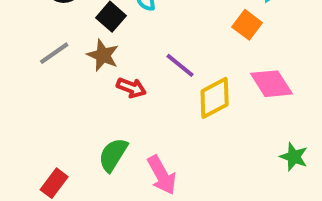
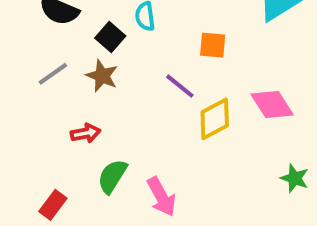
orange square: (247, 25) -> (213, 45), moved, turned -32
red arrow: (131, 88) -> (86, 133), moved, turned -32

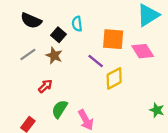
orange square: (213, 45) -> (113, 39), size x1.5
pink diamond: (272, 105) -> (143, 51), moved
red arrow: (86, 133) -> (45, 86), turned -32

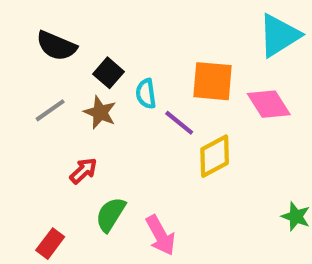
cyan semicircle: (77, 24) -> (146, 94), moved

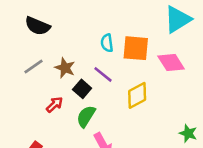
black square: (108, 73) -> (82, 89), moved
cyan semicircle: (146, 94) -> (107, 43), moved
purple line: (179, 123) -> (103, 74), moved
green semicircle: (111, 214) -> (86, 116), moved

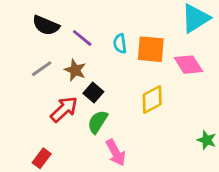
purple line: (103, 74) -> (82, 38), moved
red arrow: (55, 105) -> (64, 109), size x1.5

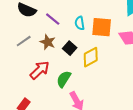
black square: (93, 93) -> (70, 48), moved
yellow diamond: (152, 99) -> (91, 57), moved

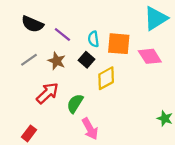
black square: (70, 48) -> (87, 60), moved

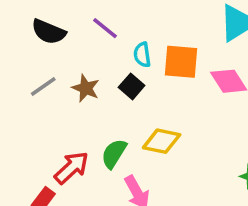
purple line: (62, 34) -> (105, 28), moved
yellow diamond: (106, 78) -> (162, 141), moved, turned 40
red arrow: (47, 93) -> (72, 168), moved

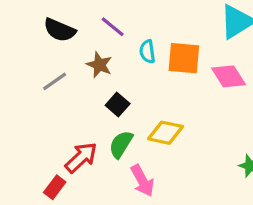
black square: (132, 86) -> (118, 105), moved
brown star: (86, 88) -> (99, 65), moved

